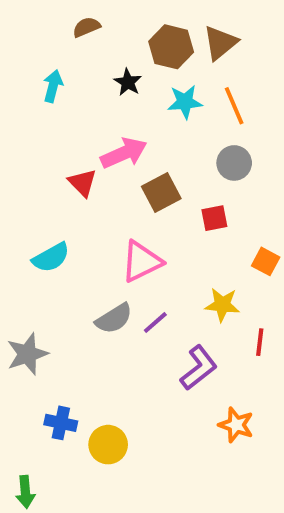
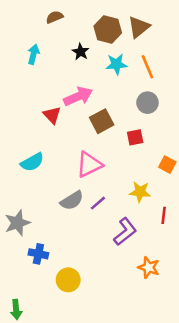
blue cross: (61, 423) -> (38, 254), moved

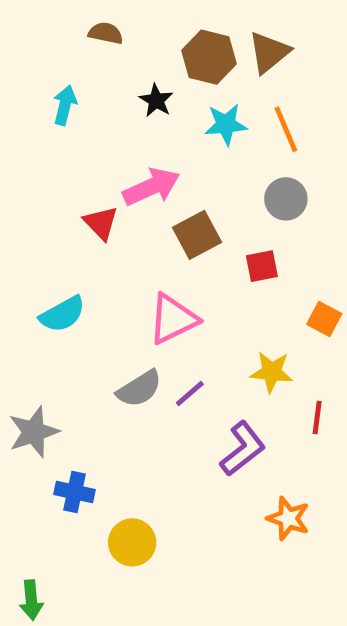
brown semicircle: (55, 17) -> (106, 33), turned 35

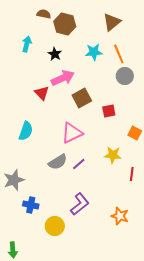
brown hexagon: (209, 57) -> (65, 24), moved
black star: (156, 100) -> (55, 54), moved
gray circle: (286, 199) -> (125, 76), moved
cyan semicircle: (62, 314) -> (26, 131), turned -42
purple L-shape: (243, 449) -> (80, 204), moved

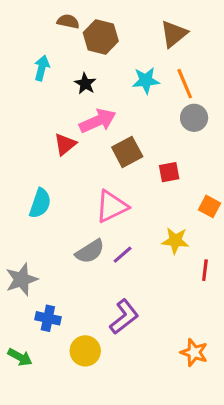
red triangle: (42, 93) -> (65, 144), turned 35
orange star: (120, 216) -> (194, 352), moved
green arrow: (13, 250) -> (20, 357), moved, turned -56

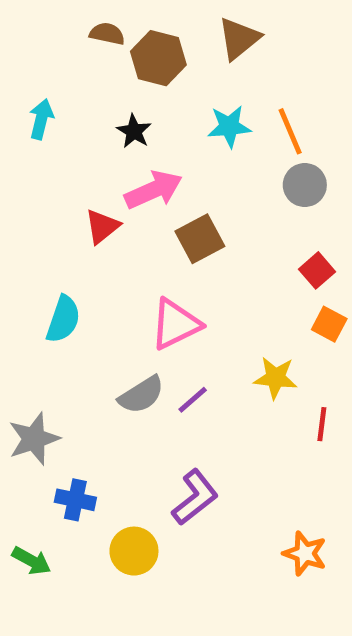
brown triangle: (174, 34) -> (239, 39), moved
cyan arrow: (42, 68) -> (41, 119), moved
red square: (169, 172) -> (317, 270), moved, turned -30

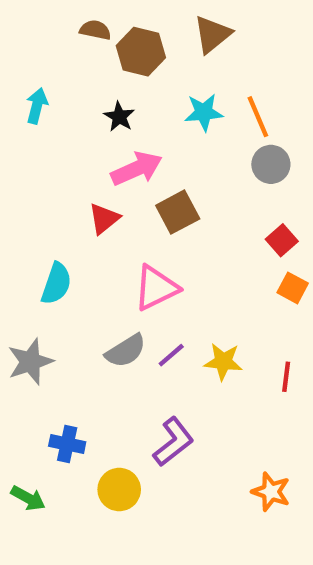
red triangle: (102, 226) -> (104, 219), moved
yellow star: (276, 378) -> (223, 362), moved
gray star: (34, 439) -> (30, 362), moved

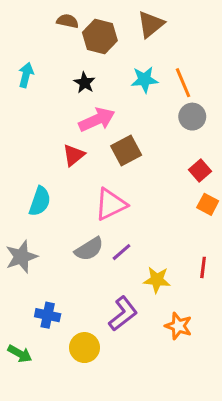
yellow star: (223, 362) -> (157, 280), moved
orange star: (271, 492) -> (178, 326), moved

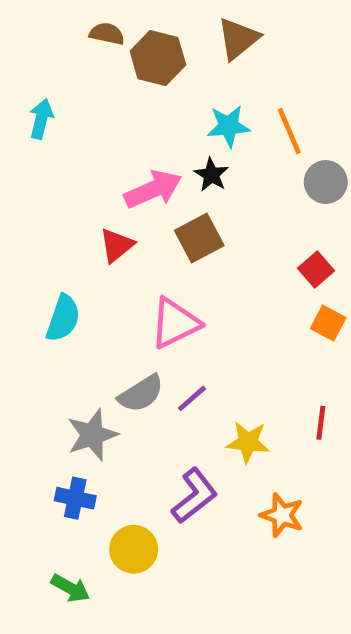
black star: (84, 83) -> (211, 175), moved
gray circle: (192, 117) -> (326, 182), moved
gray star: (21, 257) -> (92, 435), moved
green arrow: (20, 354) -> (70, 588), moved

